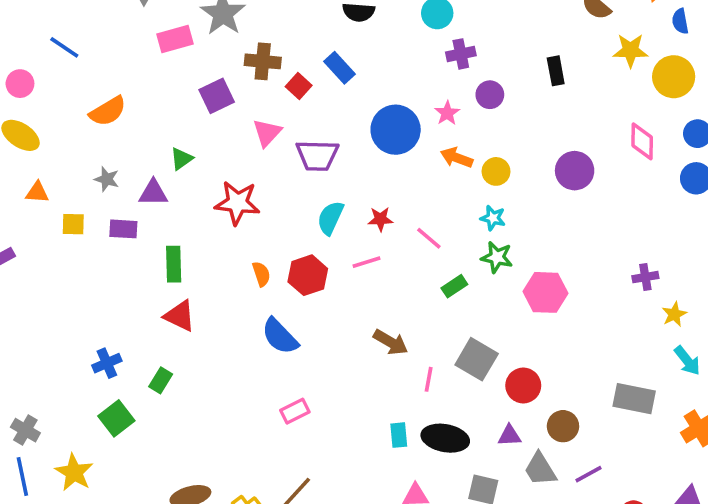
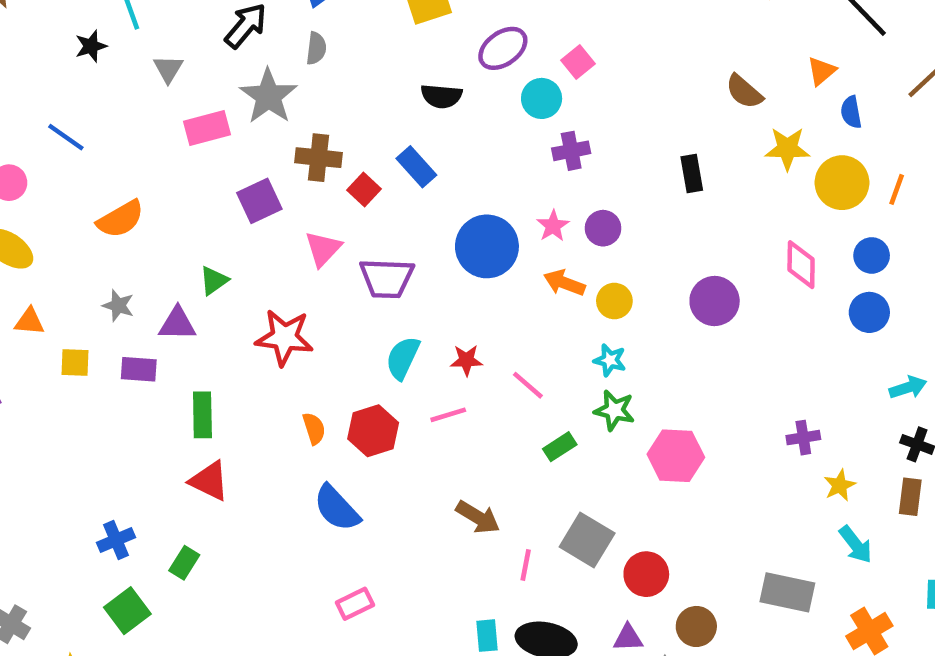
purple circle: (490, 95) -> (603, 228), moved

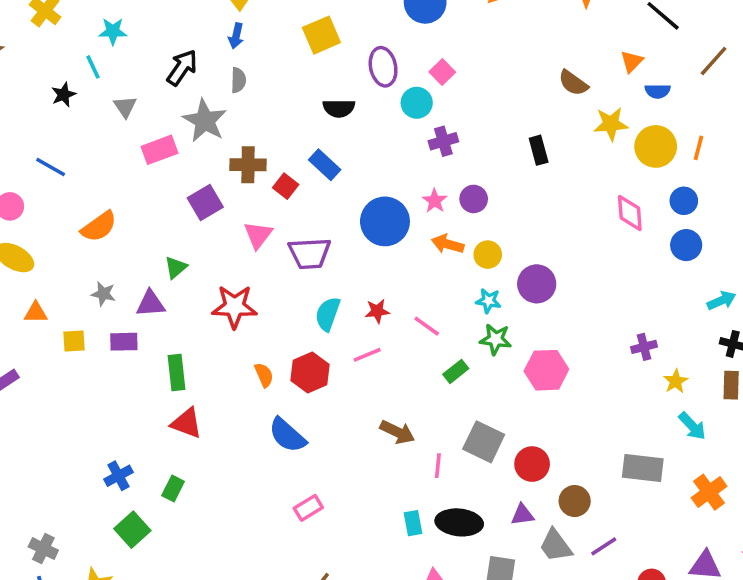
purple ellipse: (503, 48) -> (383, 67), turned -60
blue semicircle: (851, 112) -> (658, 91), turned -75
purple circle: (715, 301) -> (537, 284), moved

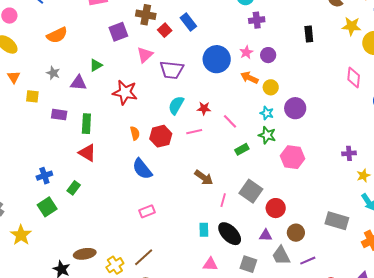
orange triangle: (36, 313) -> (14, 77), turned 48
purple rectangle: (124, 342) -> (59, 115), moved
black ellipse: (459, 522) -> (230, 234), turned 30

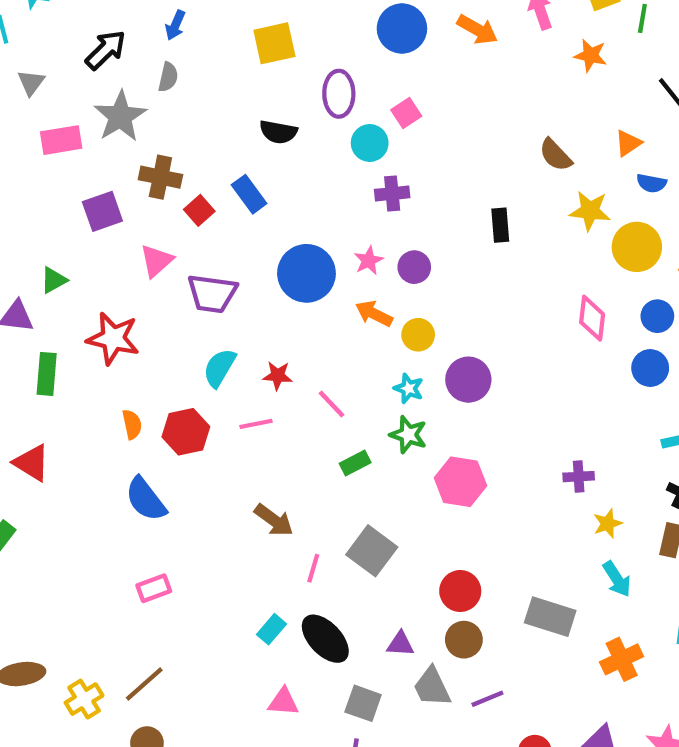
green rectangle: (86, 124) -> (47, 374), moved
red circle: (276, 208) -> (460, 591), moved
cyan rectangle: (204, 230) -> (272, 629), turned 40

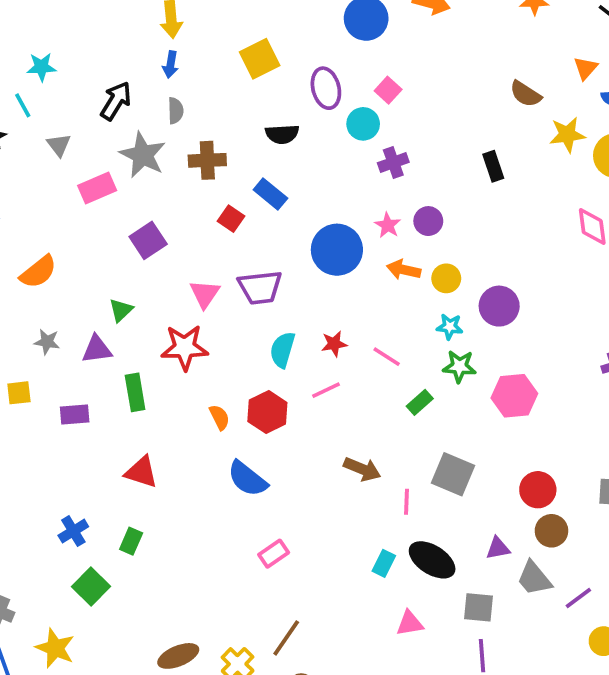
brown cross: (160, 177) -> (207, 160), moved
pink triangle: (156, 261) -> (205, 294), moved
purple line: (487, 699) -> (578, 598), moved

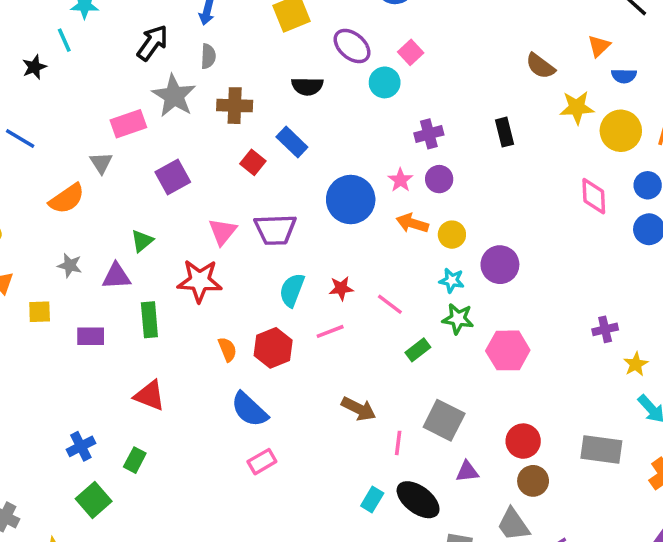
purple ellipse: (326, 88) -> (352, 46), turned -39
gray triangle: (59, 145) -> (101, 163), moved
purple cross: (393, 163) -> (429, 134), moved
purple triangle: (498, 548) -> (467, 472), moved
pink rectangle: (274, 554) -> (262, 462), moved

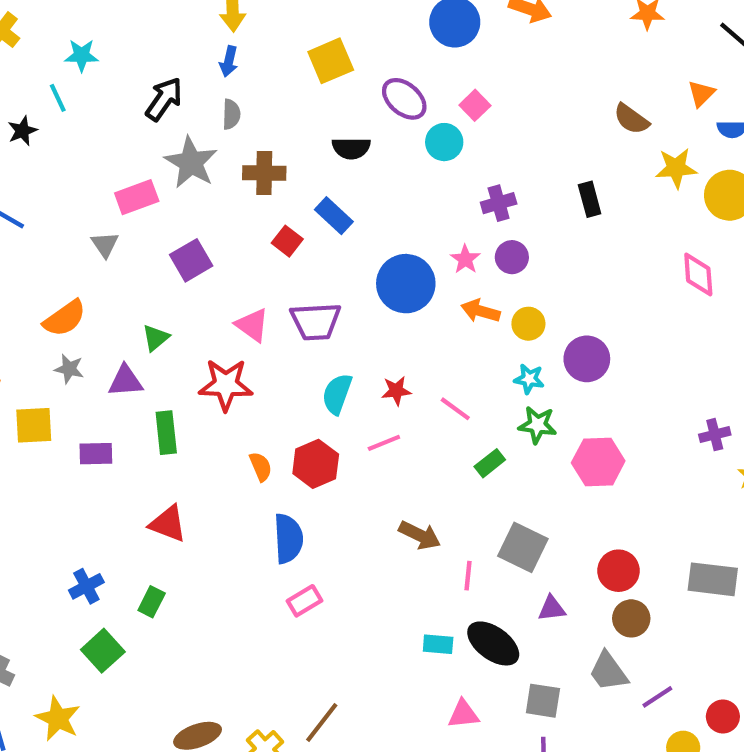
orange semicircle: (67, 199) -> (65, 318), moved
pink triangle: (222, 232) -> (252, 325), turned -32
yellow square: (40, 312) -> (34, 425), size x1.4
blue semicircle: (249, 410) -> (288, 539), turned -135
cyan rectangle: (372, 499) -> (438, 644), turned 65

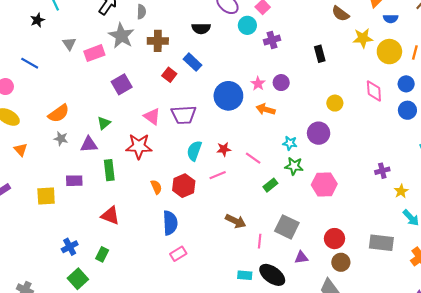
purple cross: (499, 203) -> (272, 40), moved
gray triangle: (105, 245) -> (69, 44), moved
yellow circle: (528, 324) -> (335, 103), moved
yellow square: (34, 425) -> (46, 196), moved

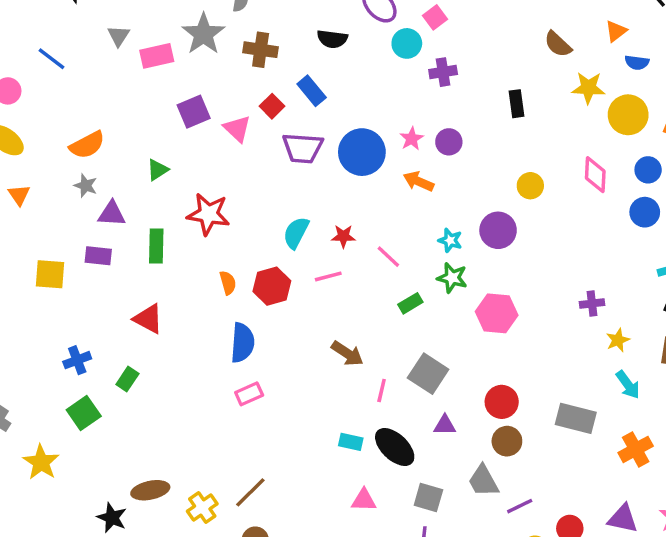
purple trapezoid: (184, 115) -> (303, 148), moved
pink triangle: (152, 117) -> (237, 129), moved
purple triangle: (89, 144) -> (112, 214), moved

